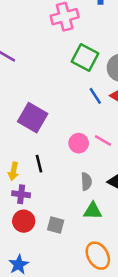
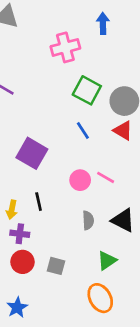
blue line: (95, 96) -> (83, 131), moved
green triangle: (93, 211) -> (107, 261), moved, turned -36

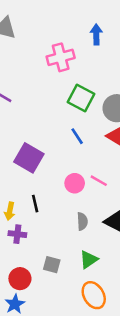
green triangle: (107, 261) -> (89, 260), moved
red circle: (22, 262) -> (20, 279), moved

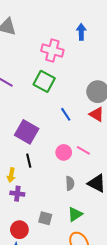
pink cross: (61, 57) -> (52, 50), turned 30
green square: (81, 98) -> (44, 81), moved
black line: (35, 204) -> (29, 161), moved

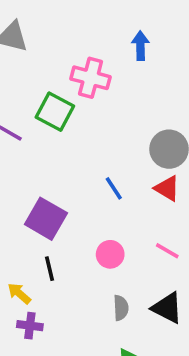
green square: (44, 81) -> (55, 112), moved
pink line: (83, 150) -> (167, 251), moved
yellow arrow: (11, 175) -> (19, 294), turned 120

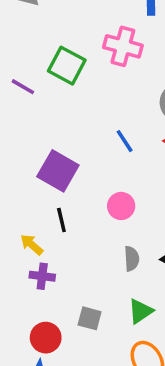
pink cross: (91, 78) -> (123, 46), moved

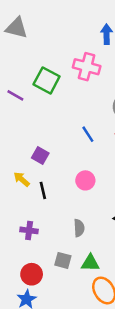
purple square: (58, 171) -> (40, 155), size x0.6
yellow arrow: (32, 245) -> (22, 179), moved
gray semicircle: (132, 259) -> (79, 228), moved
green triangle: (140, 311) -> (90, 263), moved, turned 36

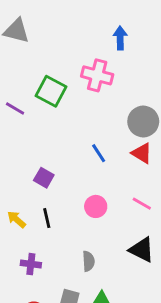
yellow arrow: (22, 179) -> (16, 219), moved

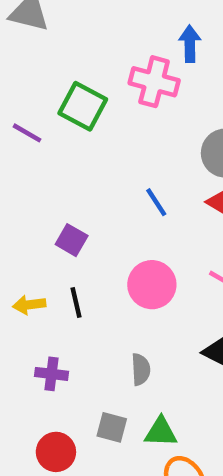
blue arrow: (120, 38) -> (190, 44), moved
pink circle: (96, 206) -> (152, 285), size x1.4
yellow arrow: (16, 219) -> (29, 305), turned -48

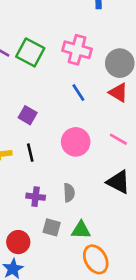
pink cross: (154, 82) -> (77, 50), moved
green square: (83, 106) -> (30, 52), moved
purple cross: (51, 374) -> (36, 197), moved

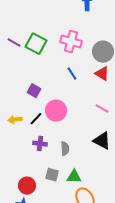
pink circle: (76, 142) -> (56, 111), moved
black line: (30, 153) -> (36, 119), turned 56
purple cross: (36, 197) -> (40, 144), moved

